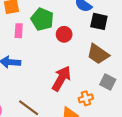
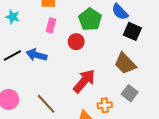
green pentagon: (42, 19) -> (90, 19), moved
red circle: (64, 34) -> (76, 42), moved

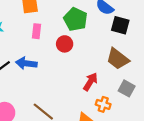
red arrow: (84, 81) -> (90, 82), moved, size x0.7
orange cross: (105, 105) -> (103, 104), turned 32

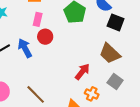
red circle: (65, 44) -> (45, 37), moved
blue arrow: (26, 63) -> (25, 48), turned 48

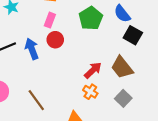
red arrow: (82, 72) -> (93, 70), moved
orange cross: (92, 94) -> (90, 92), moved

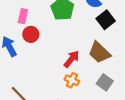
black square: (133, 35) -> (106, 20), turned 30

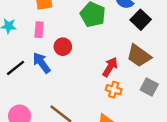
pink rectangle: (23, 16) -> (39, 30), moved

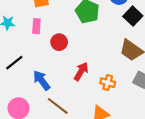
blue arrow: (41, 63) -> (42, 80), moved
red arrow: (110, 67) -> (81, 71), moved

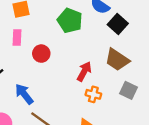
red arrow: (81, 71) -> (84, 71), moved

